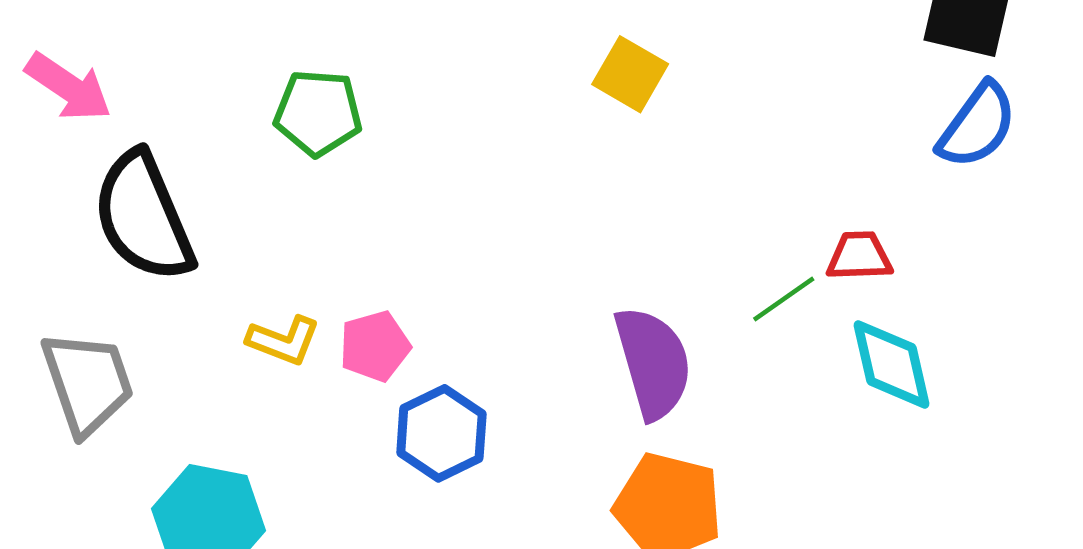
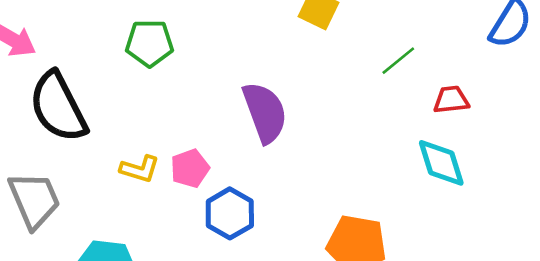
green line: (784, 299) -> (398, 61), moved
purple semicircle: (653, 363) -> (265, 112), moved
cyan diamond: (892, 364) -> (441, 163), moved

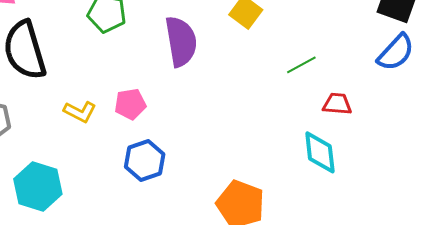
purple semicircle: (265, 112) -> (181, 41), moved
pink pentagon: (190, 168) -> (130, 104), moved

